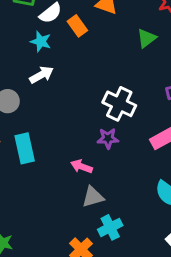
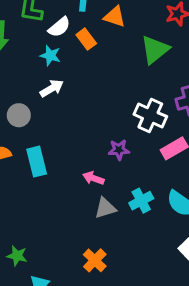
green triangle: (147, 38) -> (155, 50), size x1.5
white cross: (119, 104) -> (150, 115), moved
cyan cross: (110, 227) -> (141, 201), moved

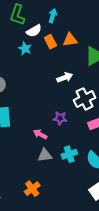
orange triangle: (115, 17) -> (70, 40), moved, turned -35
white arrow: (52, 88) -> (65, 77), moved
white cross: (150, 115) -> (85, 99), turned 30

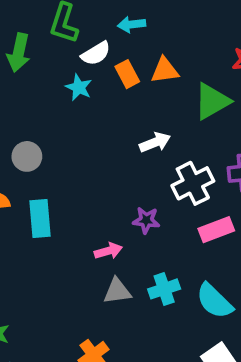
cyan arrow: (53, 16) -> (131, 24), turned -112
pink arrow: (40, 134) -> (108, 251), turned 136

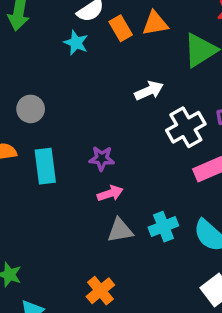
purple star: (146, 220) -> (102, 158), moved

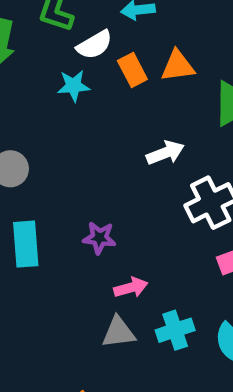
cyan star: (76, 43) -> (74, 86), turned -30
pink arrow: (110, 193) -> (131, 288), moved

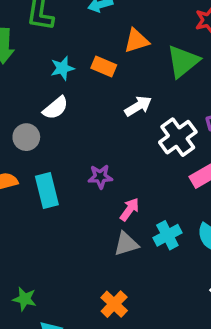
white semicircle: (95, 45) -> (56, 108), moved
orange rectangle: (132, 70) -> (104, 67), moved, turned -30
pink arrow: (131, 288) -> (130, 209), turned -30

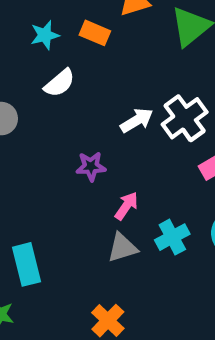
white arrow: (138, 106) -> (137, 120), moved
white semicircle: (56, 108) -> (59, 83), moved
cyan rectangle: (47, 190) -> (26, 264), moved

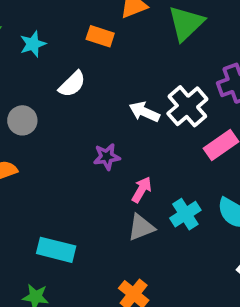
cyan star: (45, 35) -> (33, 44), moved
white arrow: (137, 120) -> (144, 112), turned -120
cyan rectangle: (26, 264) -> (56, 250), turned -57

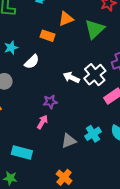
cyan star: (33, 44) -> (11, 48), moved
pink arrow: (142, 190) -> (42, 122), moved

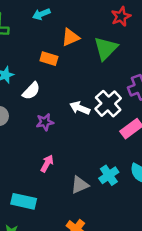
purple star: (50, 102) -> (45, 122), moved

